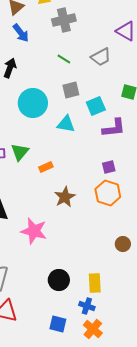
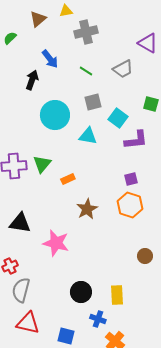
blue arrow: (21, 33) -> (50, 59), moved
cyan square: (96, 106) -> (118, 118), turned -30
blue cross: (87, 306) -> (98, 319), moved
blue square: (58, 324) -> (66, 336), moved

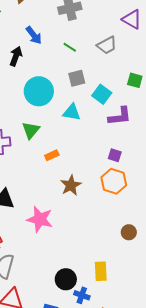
green triangle: (42, 164) -> (31, 130), moved
purple square: (131, 179) -> (115, 155), turned 32
black circle: (81, 292) -> (66, 279), moved

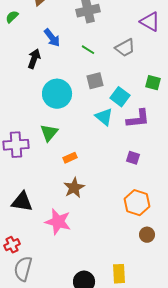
cyan triangle: (72, 112) -> (104, 117), moved, turned 30
orange hexagon: (114, 181) -> (137, 203), moved
brown star: (71, 185) -> (74, 188), moved

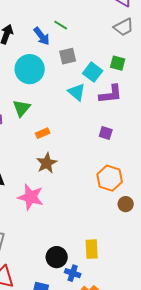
blue arrow: (52, 38) -> (42, 36), moved
gray trapezoid: (125, 48) -> (124, 27), moved
green square: (153, 83) -> (118, 63), moved
brown circle: (147, 235) -> (126, 204), moved

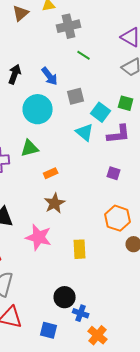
green line: (61, 25) -> (84, 55), moved
green triangle: (22, 108) -> (30, 148), turned 36
yellow rectangle: (92, 249) -> (80, 249), moved

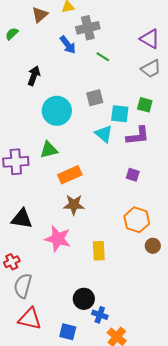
blue arrow: (50, 76) -> (68, 45), moved
cyan square: (101, 112) -> (120, 114), turned -30
orange rectangle: (51, 173) -> (70, 175), size x1.6
brown star: (55, 203) -> (74, 205), turned 30

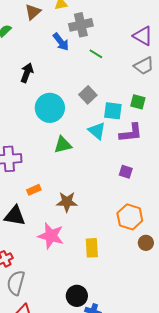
gray square: (95, 98) -> (88, 95), turned -30
green triangle: (49, 150) -> (63, 145), moved
orange rectangle: (70, 175) -> (34, 190), moved, size x0.6

